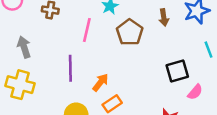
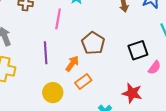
brown pentagon: (130, 32) -> (93, 43), moved

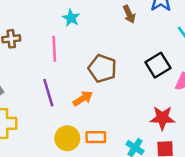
orange arrow: (72, 64) -> (83, 98), turned 35
orange rectangle: (83, 81) -> (96, 137), moved, turned 49

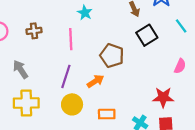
black square: (158, 65) -> (147, 35), moved
purple line: (48, 93) -> (66, 76), turned 35
yellow circle: (67, 138) -> (72, 104), moved

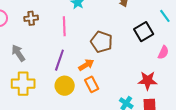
black square: (147, 35) -> (144, 32), moved
orange rectangle: (107, 114) -> (92, 84), moved, turned 63

